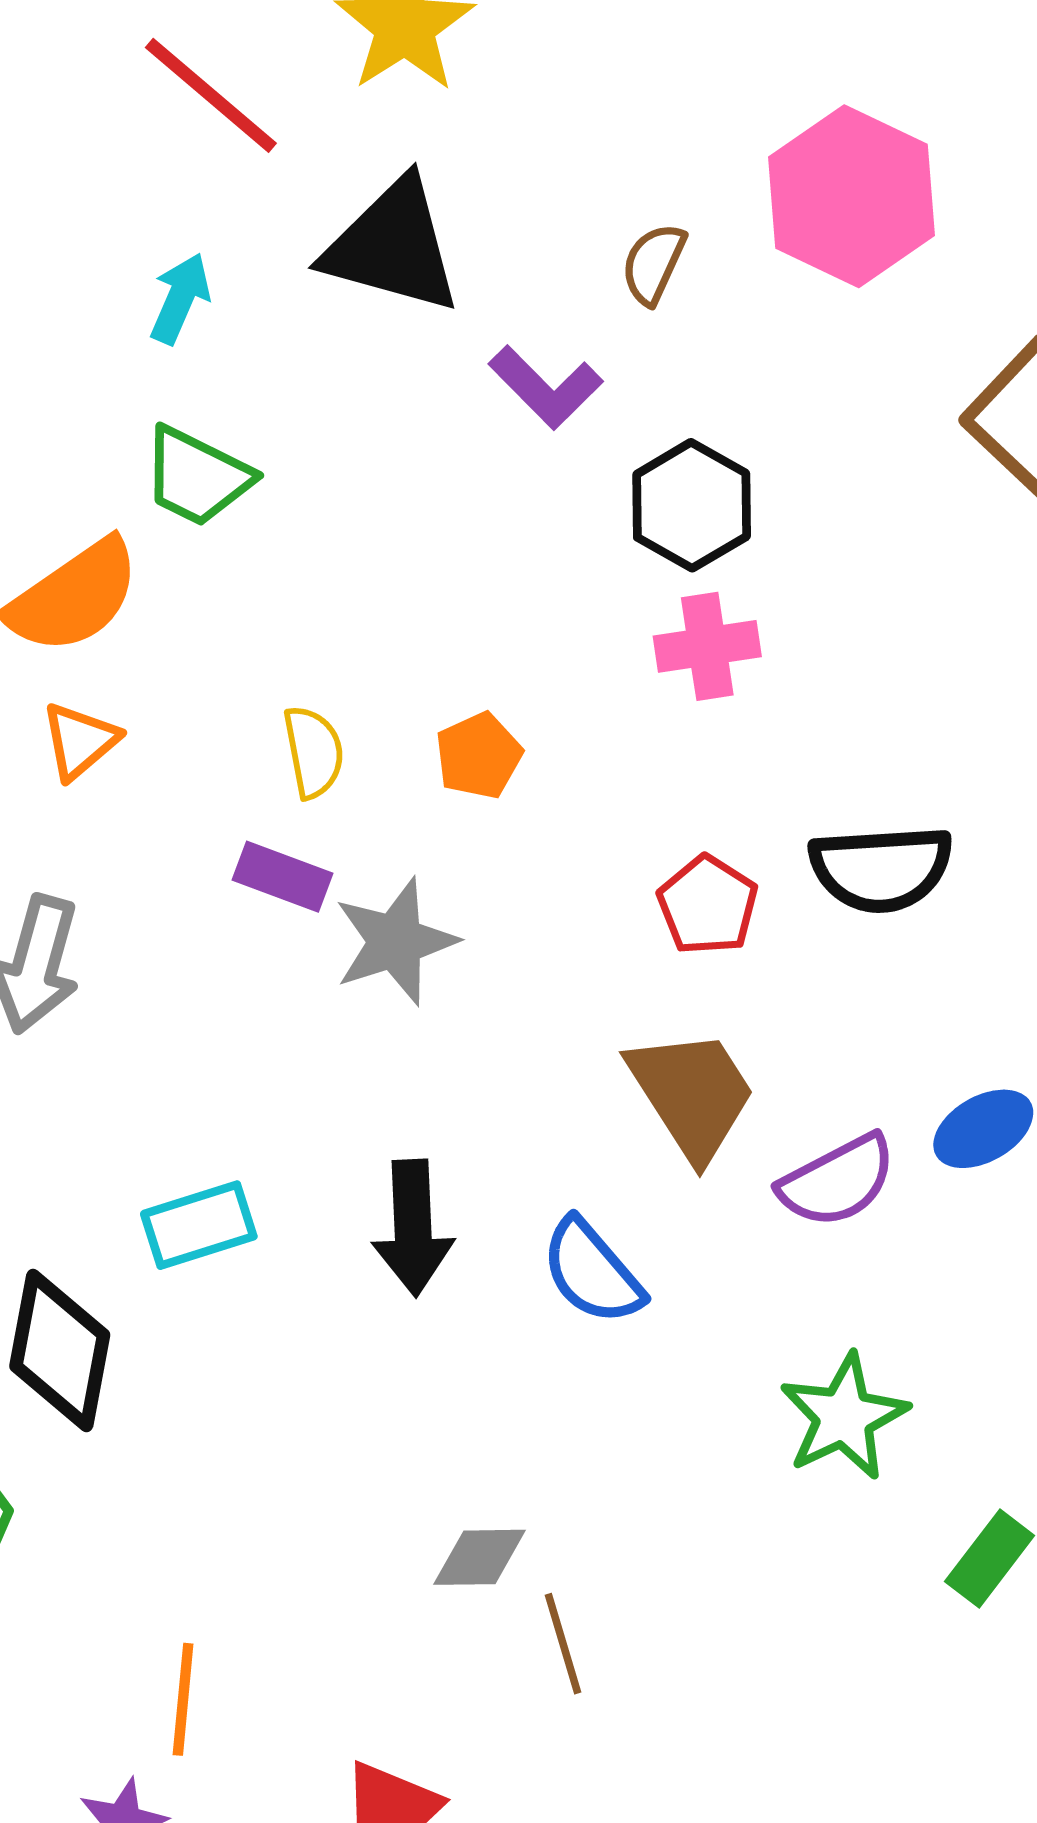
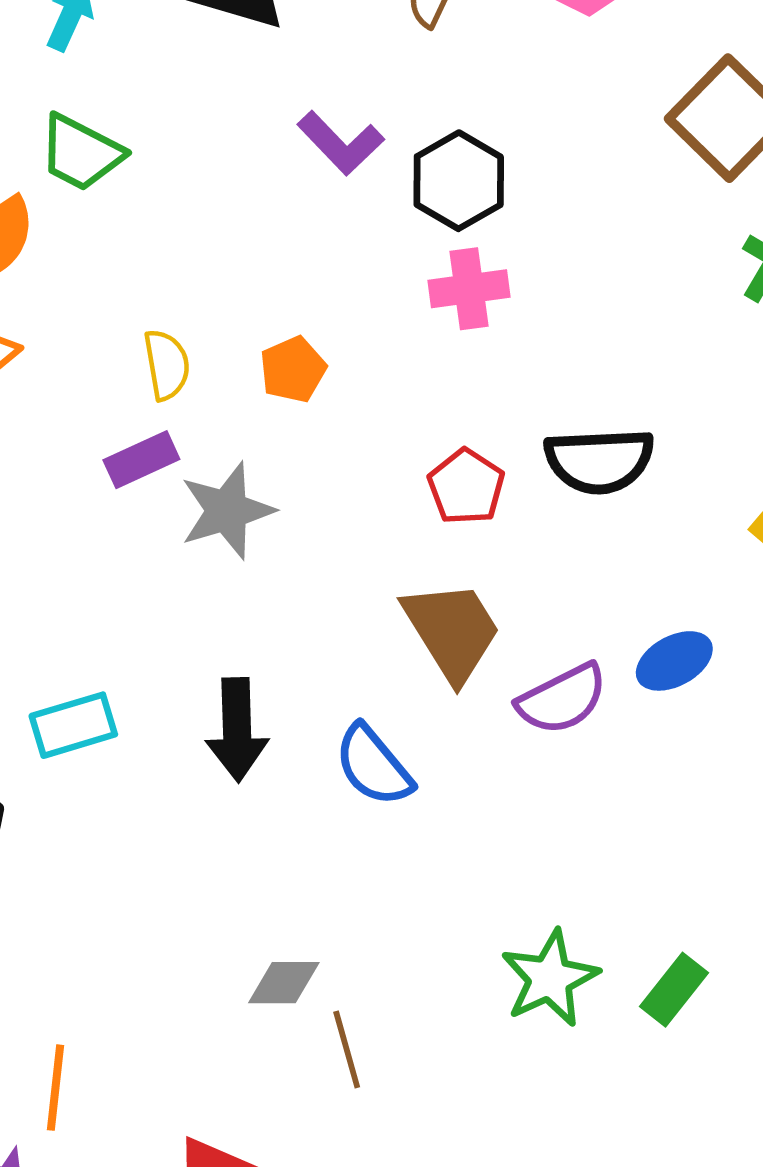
purple L-shape: (546, 387) -> (341, 143), moved
purple rectangle: (282, 877) -> (141, 460), turned -46
green star: (844, 1417) -> (550, 978), moved

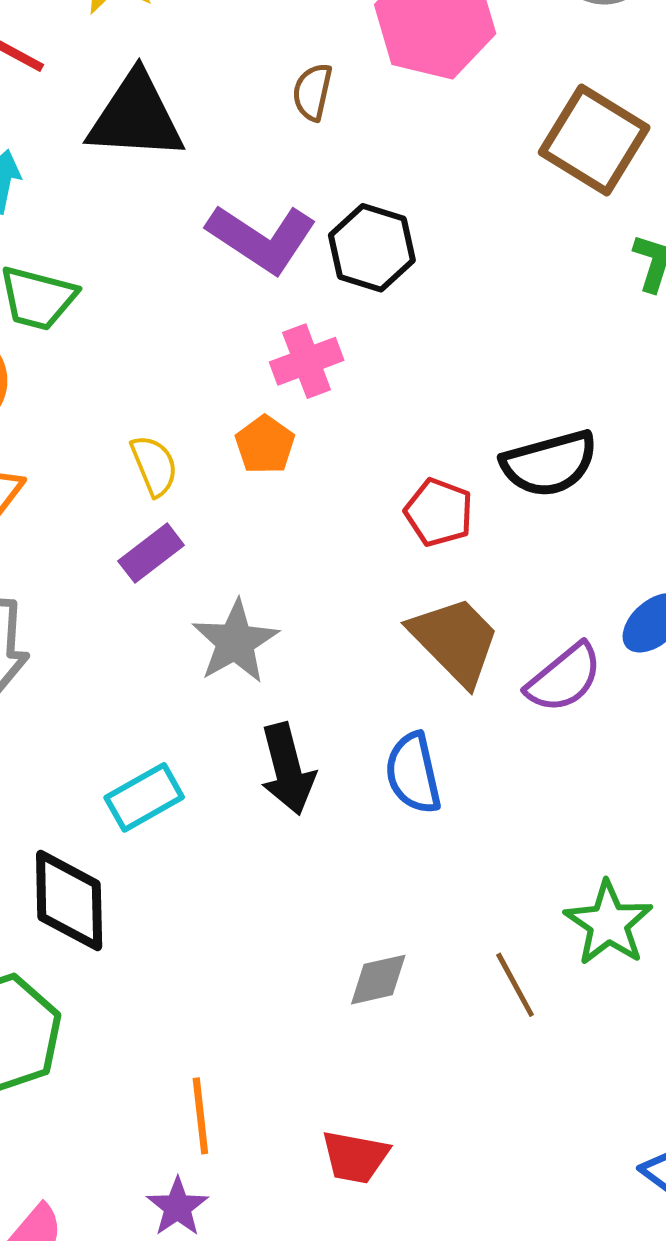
purple L-shape: (341, 143) -> (262, 238), size x1.4
pink cross: (469, 289) -> (307, 361), moved
gray star: (227, 511) -> (235, 642), moved
blue semicircle: (373, 766) -> (413, 773), turned 40
brown line: (347, 1050) -> (515, 985), moved

